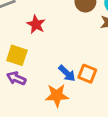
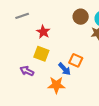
yellow square: (17, 55) -> (41, 54), moved
orange square: (87, 74) -> (76, 60), moved

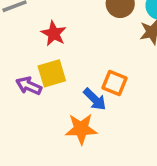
yellow square: (41, 54) -> (52, 73), turned -35
purple arrow: (27, 71) -> (29, 86), moved

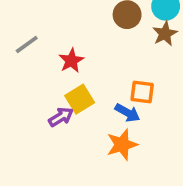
red star: (54, 34) -> (71, 61), turned 30
purple arrow: (29, 86) -> (61, 117), turned 140

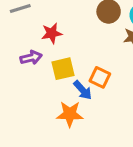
yellow square: (80, 99) -> (63, 69), moved
purple arrow: (61, 117) -> (31, 58), moved

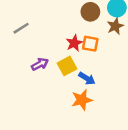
red star: (52, 33) -> (74, 43), moved
orange square: (100, 77) -> (90, 44), moved

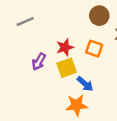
red star: (74, 43) -> (65, 47), moved
purple arrow: (40, 64) -> (39, 62), turned 140

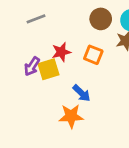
gray line: (25, 22) -> (36, 19), moved
yellow square: (67, 68) -> (48, 69), moved

